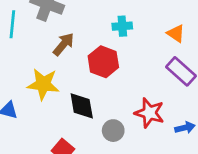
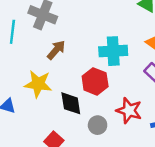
cyan cross: (122, 26) -> (113, 51), moved, size x1.6
red hexagon: (103, 62) -> (95, 81), moved

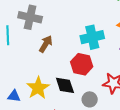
yellow star: (38, 84) -> (38, 88), moved, turned -30

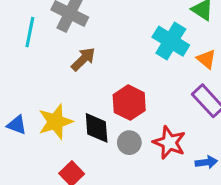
cyan cross: (92, 37) -> (171, 41), moved, turned 30
gray circle: (90, 99) -> (129, 143), moved

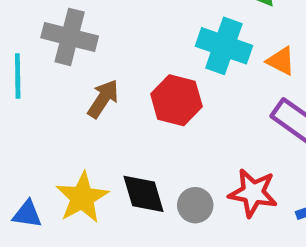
red hexagon: (129, 103) -> (176, 100), moved

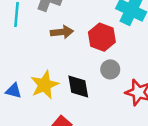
brown arrow: (103, 99) -> (62, 32), turned 45
gray circle: (195, 205) -> (110, 69), moved

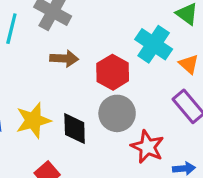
gray circle: (110, 69) -> (117, 113), size x1.5

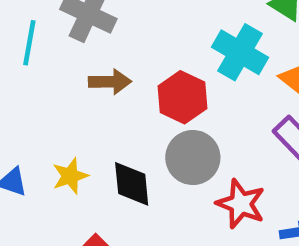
yellow star: (33, 120) -> (70, 176), size x0.7

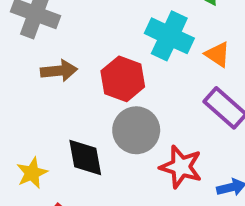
yellow star: (70, 176) -> (32, 173), moved

